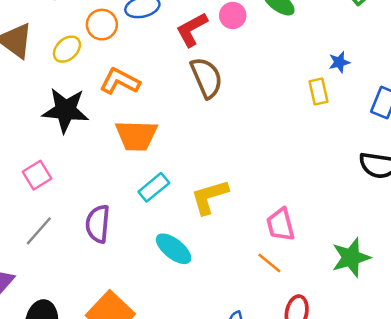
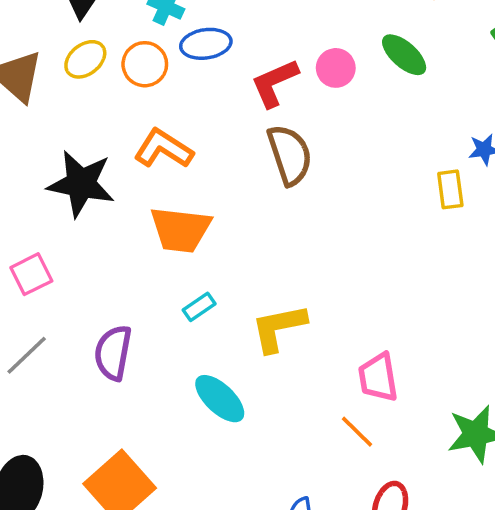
yellow ellipse: (67, 49) -> (85, 59), moved
cyan rectangle: (154, 187) -> (199, 307), size x0.7

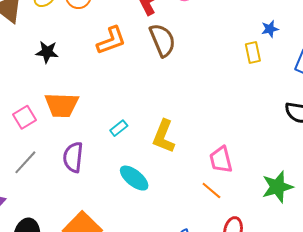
orange L-shape: (164, 149) -> (111, 41), moved, turned 132
black star: (81, 184) -> (47, 52), moved, size x0.6
orange trapezoid: (180, 230) -> (62, 105), moved
yellow L-shape: (279, 328) -> (164, 136), turned -52

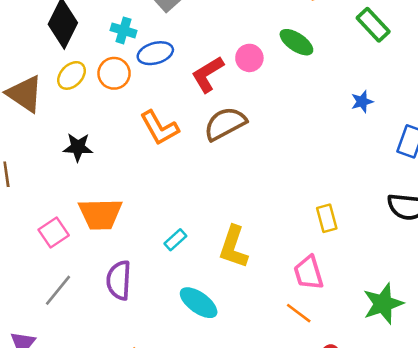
brown semicircle: (162, 40) -> (225, 124), turned -92
orange L-shape: (111, 41) -> (159, 128), turned 84
yellow rectangle: (253, 52) -> (327, 218), moved

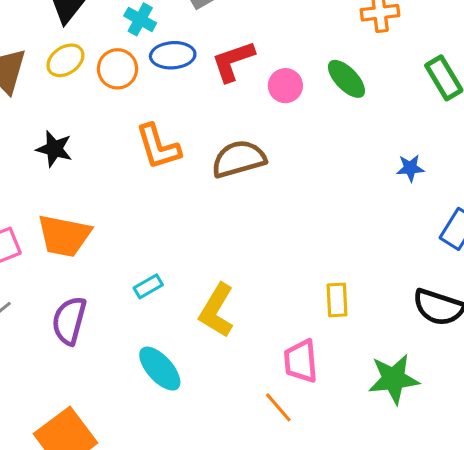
red L-shape: (208, 74) -> (233, 61), moved
green star: (383, 304) -> (394, 379), moved

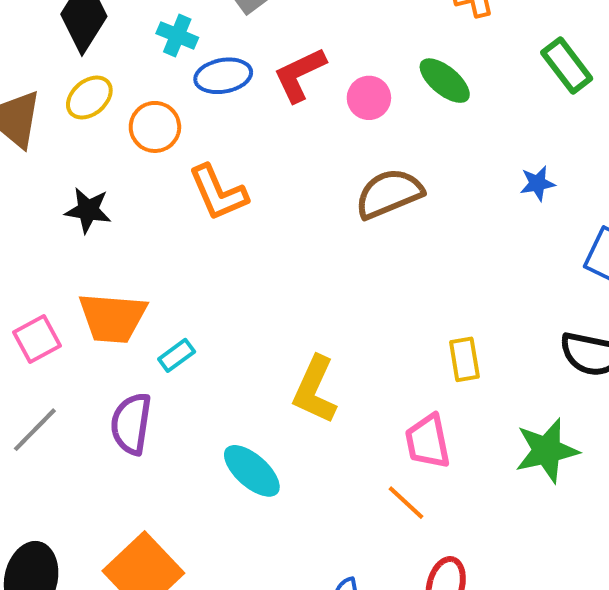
orange circle: (117, 69) -> (155, 127), moved
brown semicircle: (239, 159) -> (389, 194), moved
cyan rectangle: (148, 286) -> (177, 355), moved

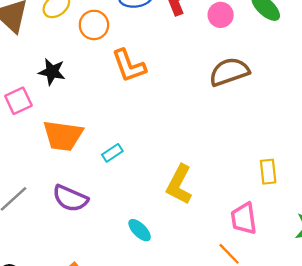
pink square: (37, 339) -> (18, 101), moved
cyan rectangle: (177, 355) -> (112, 153), moved
purple semicircle: (131, 424) -> (70, 198), turned -78
cyan ellipse: (252, 471) -> (140, 230), size x0.7

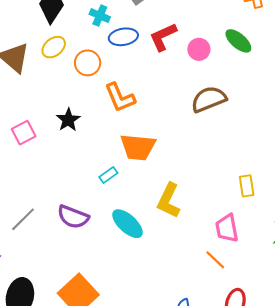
black star: (52, 72) -> (68, 120), moved, turned 30
orange trapezoid: (63, 136) -> (138, 147), moved
cyan ellipse: (140, 230) -> (128, 224), moved, size x1.5

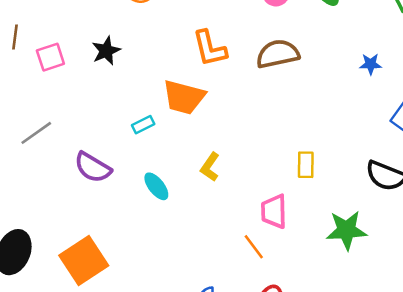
orange L-shape: (120, 97) -> (210, 48), moved
yellow L-shape: (169, 201) -> (210, 167), size x0.7
gray line: (23, 219) -> (36, 133), moved
cyan ellipse: (128, 224) -> (156, 186), size x0.7

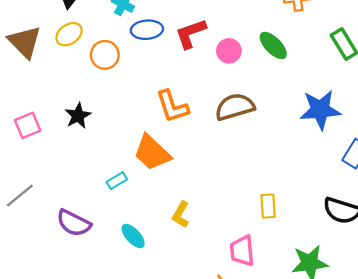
blue star: (371, 64) -> (320, 110), size x2.0
orange trapezoid: (184, 97) -> (152, 153), turned 33

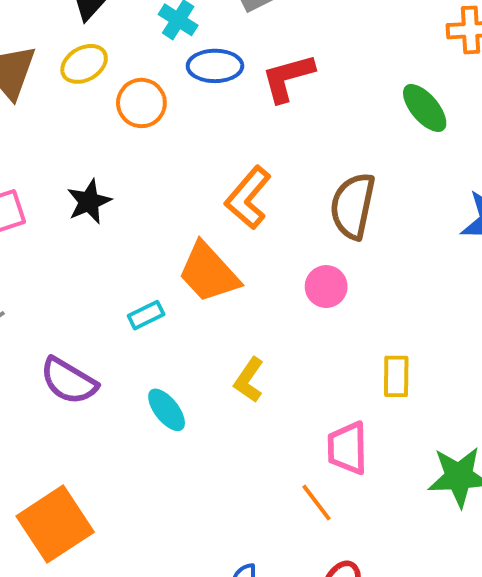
pink circle: (229, 51) -> (326, 287), moved
orange L-shape: (172, 106) -> (248, 198), turned 54
brown semicircle: (235, 107) -> (353, 206), turned -66

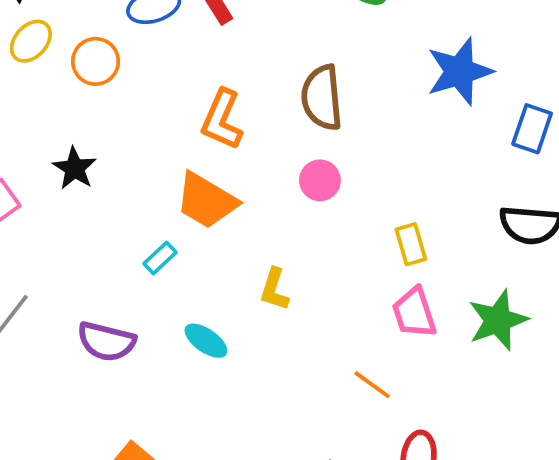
pink trapezoid: (347, 448) -> (414, 313), moved

